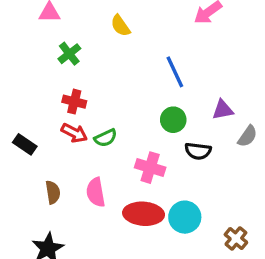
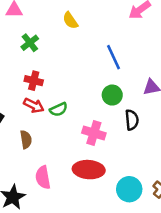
black semicircle: (198, 151) -> (132, 120), turned -102
brown semicircle: (53, 192) -> (26, 140), moved
pink semicircle: (96, 192) -> (43, 177), moved
cyan circle: (185, 217) -> (129, 189), moved

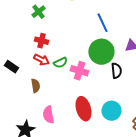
green circle: (112, 95) -> (101, 52), size x1.6
pink cross: (94, 133) -> (79, 71), moved
red ellipse: (89, 170) -> (83, 109), turned 70
cyan circle: (129, 189) -> (111, 111), moved

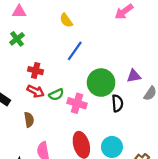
green cross: (38, 12) -> (17, 39), moved
blue line: (102, 23) -> (75, 51), moved, turned 60

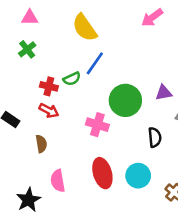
yellow semicircle: (66, 20) -> (85, 28), size x1.6
green semicircle: (56, 95) -> (72, 79), moved
black semicircle: (117, 103) -> (155, 137), moved

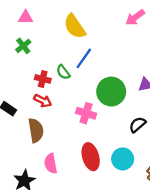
green semicircle: (72, 79) -> (63, 72), turned 77
black semicircle: (155, 137) -> (137, 125), turned -126
brown semicircle: (41, 144) -> (36, 130), size x1.5

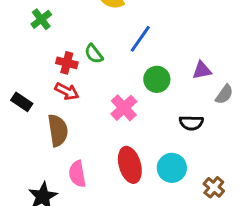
blue line: (84, 58) -> (140, 39), moved
green circle: (111, 92) -> (157, 79), size x0.7
pink cross: (86, 113) -> (124, 108), turned 30
black semicircle: (137, 125) -> (191, 123), turned -138

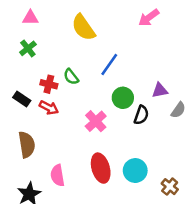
black rectangle: (22, 102) -> (22, 99), moved
black semicircle: (191, 123) -> (141, 115), moved, turned -72
brown semicircle: (58, 130) -> (27, 145), moved

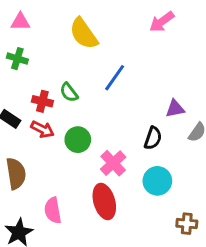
green cross: (28, 48) -> (17, 59), turned -35
green circle: (123, 98) -> (78, 140), moved
pink cross: (96, 121) -> (113, 163), moved
cyan circle: (135, 171) -> (157, 181), moved
brown cross: (170, 187) -> (187, 224), turned -35

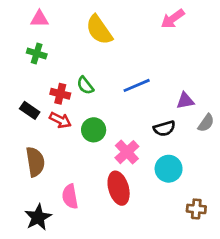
blue line: (115, 78) -> (137, 85), moved, turned 32
black semicircle: (153, 138) -> (164, 128), turned 55

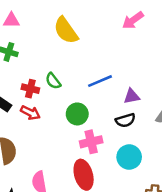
purple triangle: (185, 101) -> (132, 96), moved
green circle: (94, 130) -> (77, 114), moved
pink cross: (127, 152) -> (91, 142), turned 30

